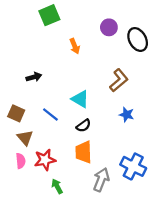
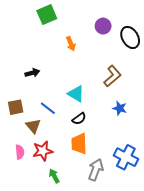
brown square: (16, 113) -> (16, 107), turned -35
brown triangle: (25, 138) -> (33, 126), moved

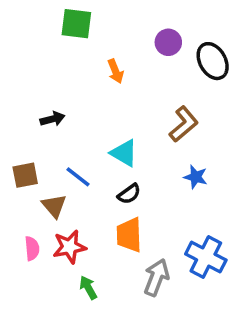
green square: (47, 15) -> (76, 24), turned 30

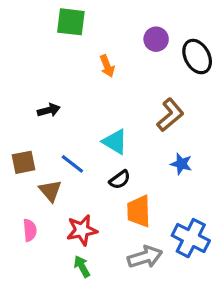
orange trapezoid: (129, 235) -> (139, 211), moved
red star: (69, 247) -> (82, 230), moved
gray arrow: (156, 277) -> (145, 257), turned 52

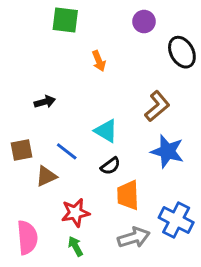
purple circle: (156, 39) -> (144, 22), moved
blue star: (181, 164) -> (167, 151), size x1.6
brown triangle: (50, 191) -> (46, 176), turned 45
pink semicircle: (30, 230) -> (27, 238), moved, size x1.6

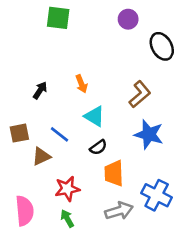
orange arrow: (99, 61) -> (81, 84), moved
black arrow: (45, 102) -> (40, 90), turned -42

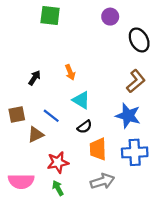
brown L-shape: (140, 94) -> (136, 81), moved
blue cross: (157, 195) -> (135, 152), moved, turned -30
pink semicircle: (25, 211) -> (21, 181), turned 95

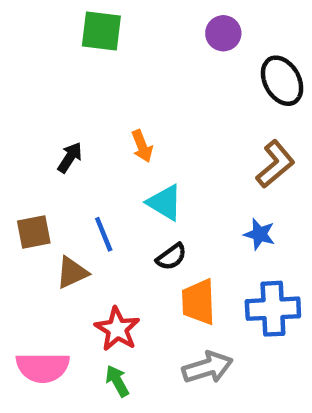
blue line: (51, 116) -> (104, 234), turned 30
blue star: (128, 116) -> (259, 234), size x0.6
red star: (58, 162) -> (117, 329), turned -30

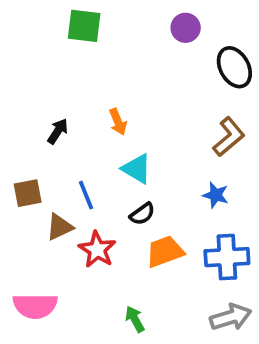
orange trapezoid: (198, 302) -> (165, 251), turned 72
red star: (117, 329) -> (97, 250), moved
gray arrow: (208, 367) -> (231, 317), moved
green arrow: (117, 381) -> (135, 319), moved

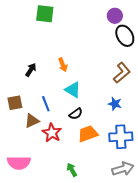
purple circle: (186, 28) -> (115, 16), moved

